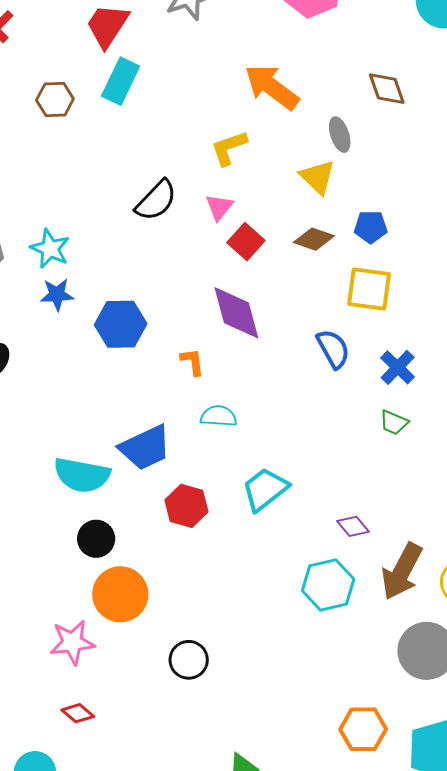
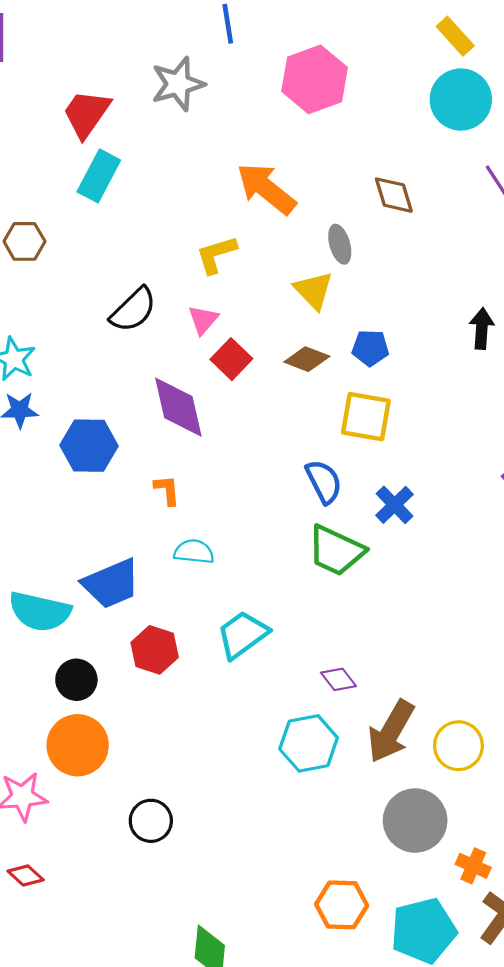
brown hexagon: (55, 100) -> (24, 241), moved
purple diamond: (236, 313) -> (178, 407), moved
green trapezoid: (394, 422) -> (336, 551), moved, size x1.8
black circle: (96, 539) -> (76, 680), moved

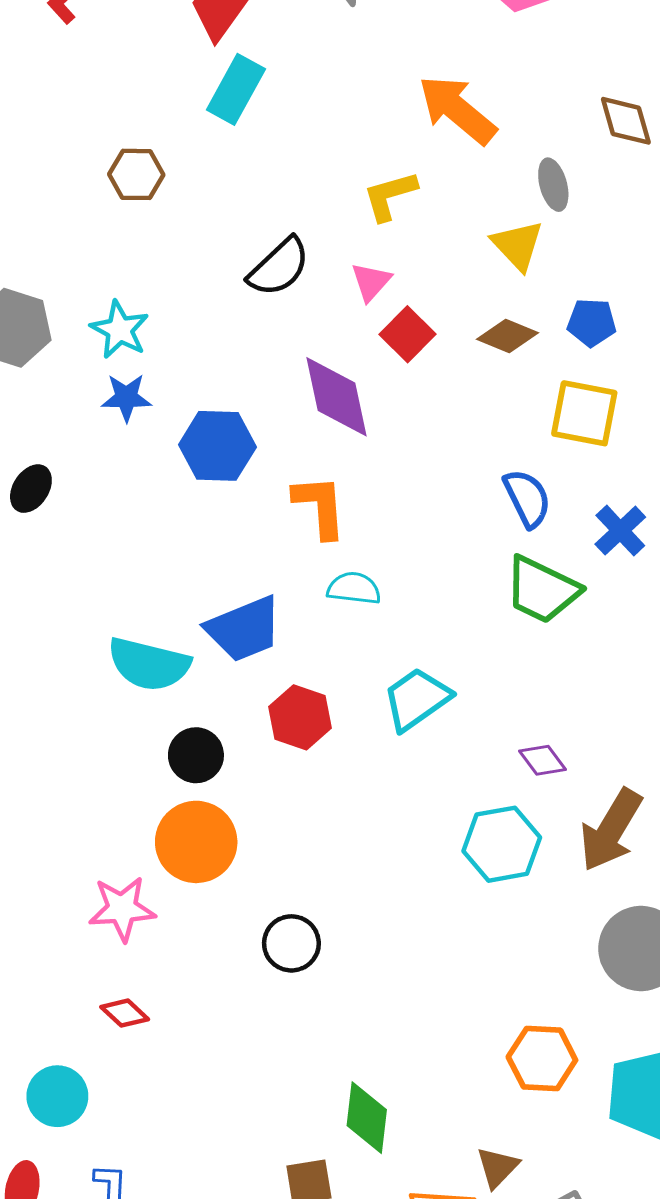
orange L-shape: (167, 490) -> (320, 506), size x1.6

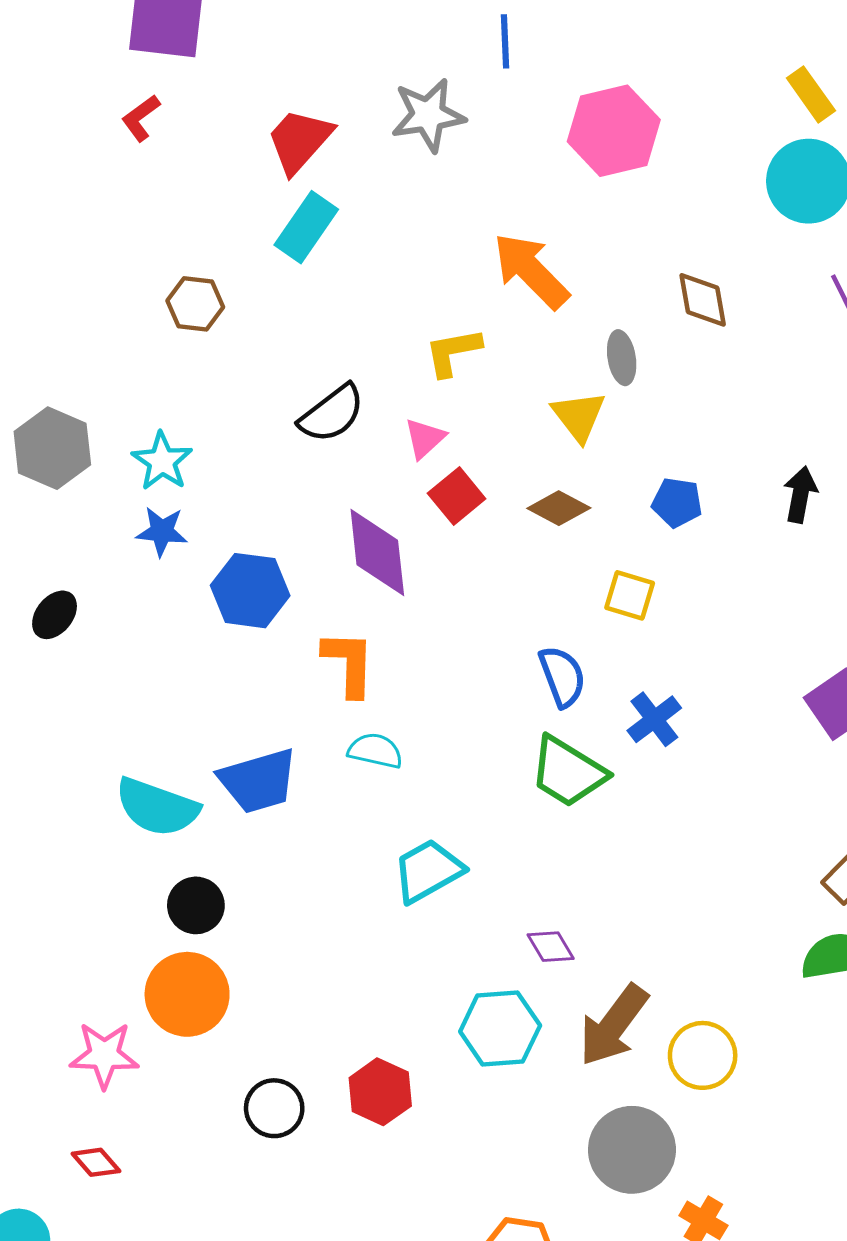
blue pentagon: (592, 322) -> (677, 502), moved
yellow square: (584, 413) -> (630, 595), size x0.7
red hexagon: (300, 717) -> (380, 1092), moved

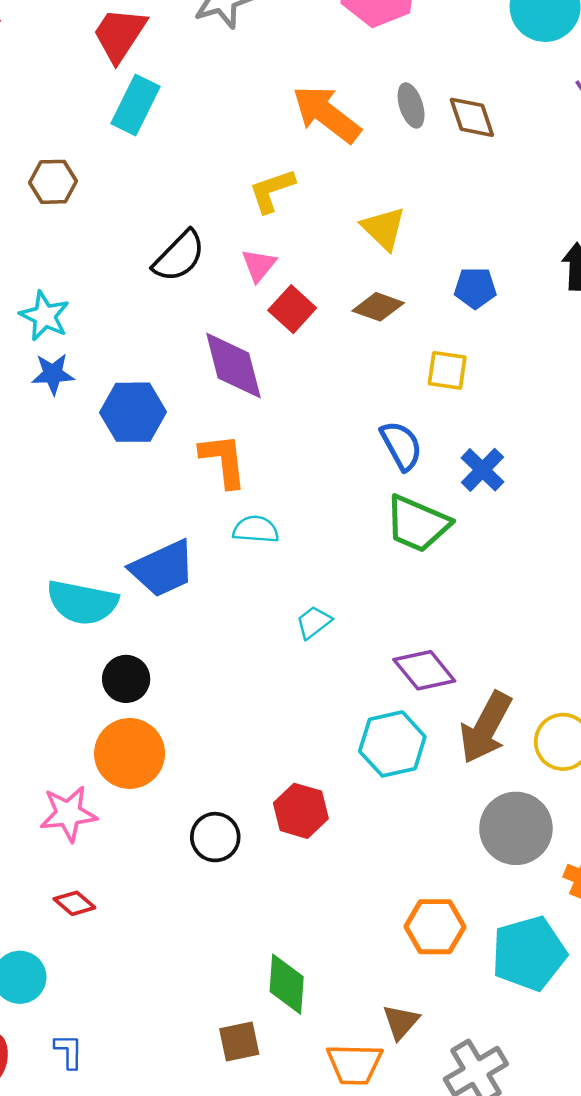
gray ellipse: (622, 358) -> (411, 105), moved
cyan trapezoid: (428, 871) -> (314, 622), size x0.6
purple diamond: (551, 947) -> (424, 670), size x1.5

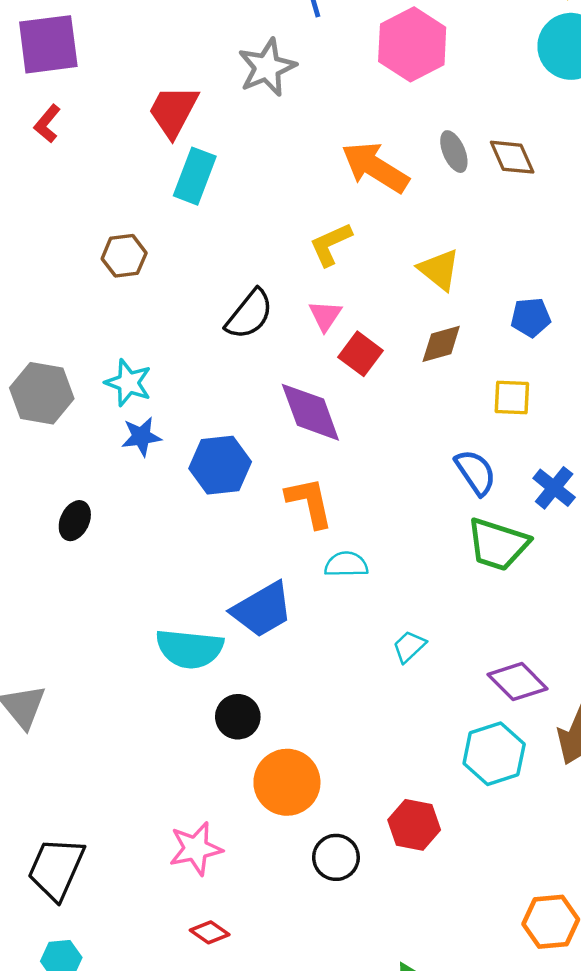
brown diamond: (378, 307) -> (441, 344), turned -30
orange circle: (130, 753) -> (287, 782), moved

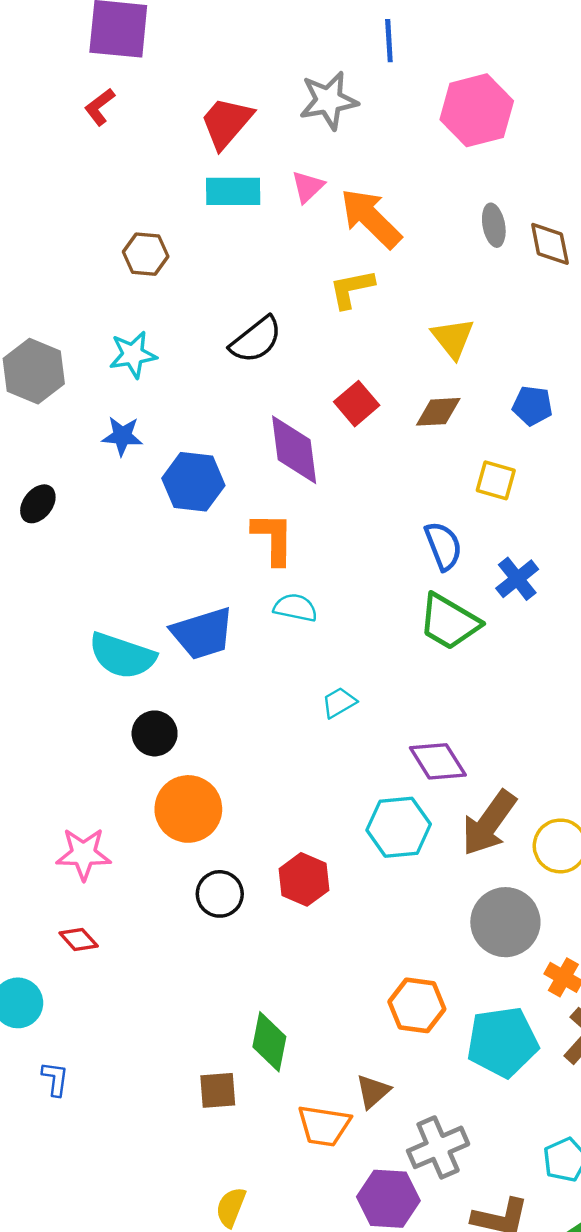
orange arrow: (375, 167) -> (371, 218), moved
cyan rectangle: (195, 176) -> (233, 191), turned 56
pink triangle: (325, 316) -> (308, 187), moved
cyan star: (128, 383) -> (133, 355), moved, turned 30

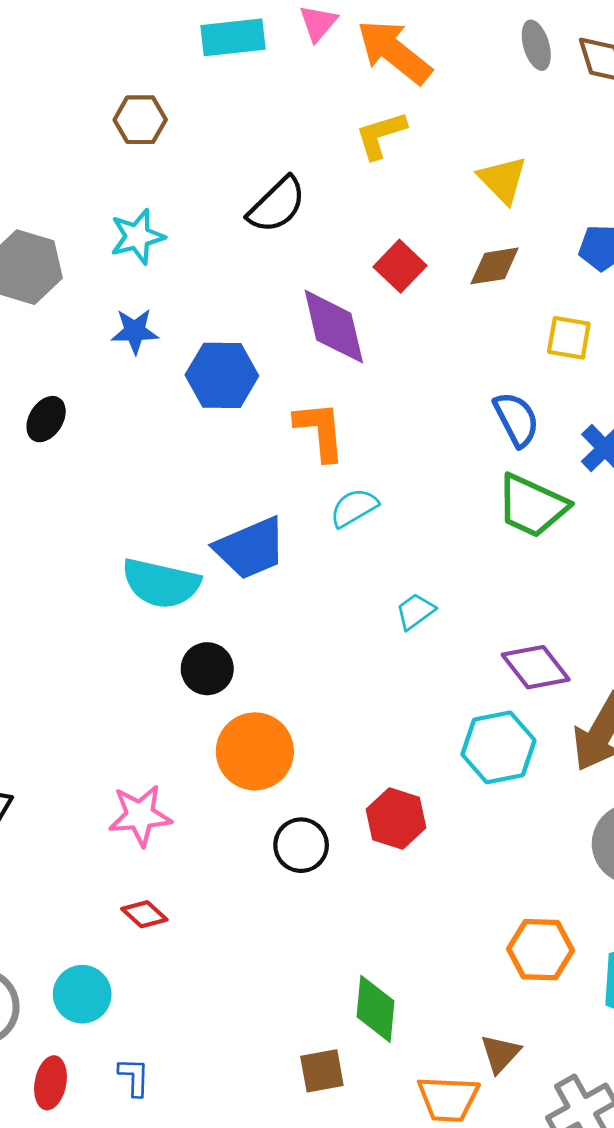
cyan semicircle: (295, 608) -> (354, 508), turned -36

